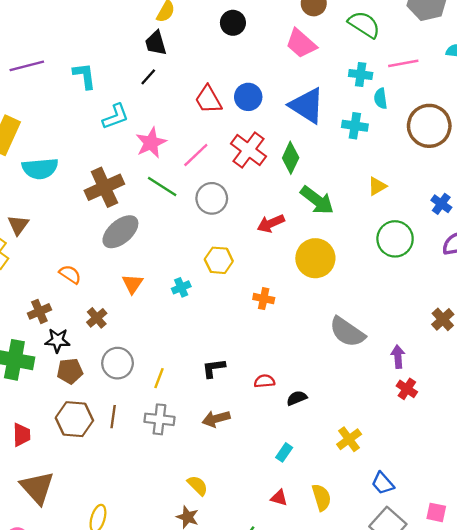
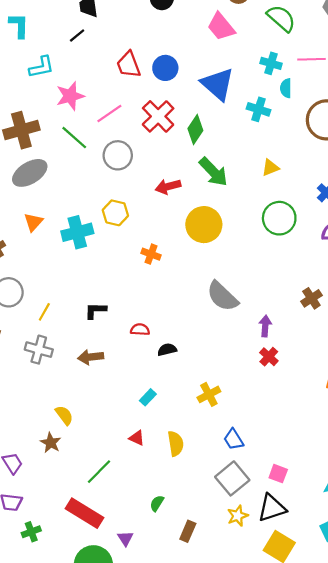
cyan cross: (181, 287) -> (77, 232), size x1.8

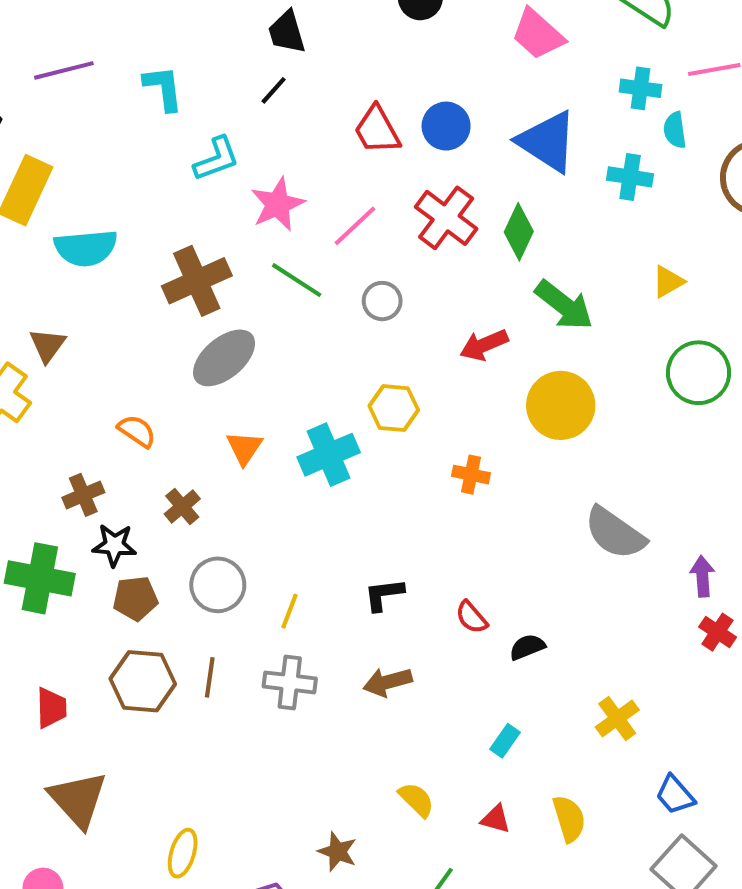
gray circle: (118, 155) -> (382, 301), size x0.7
red semicircle: (140, 329) -> (472, 617), turned -126
yellow semicircle: (64, 415) -> (416, 800), moved

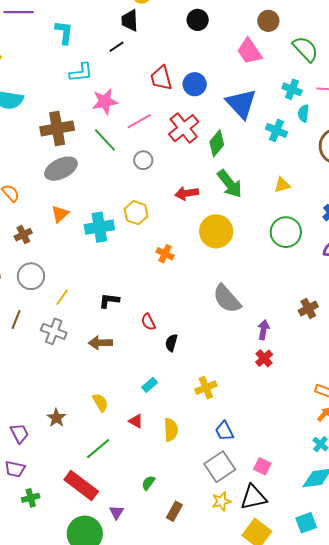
black semicircle: (527, 647) -> (171, 343), turned -66

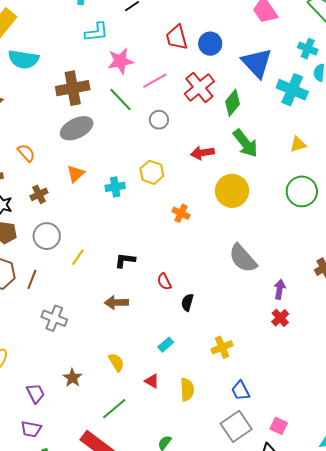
cyan cross: (276, 130) -> (292, 90), size x1.4
cyan cross: (99, 227) -> (115, 187), size x0.7
gray cross: (54, 331) -> (54, 318), moved

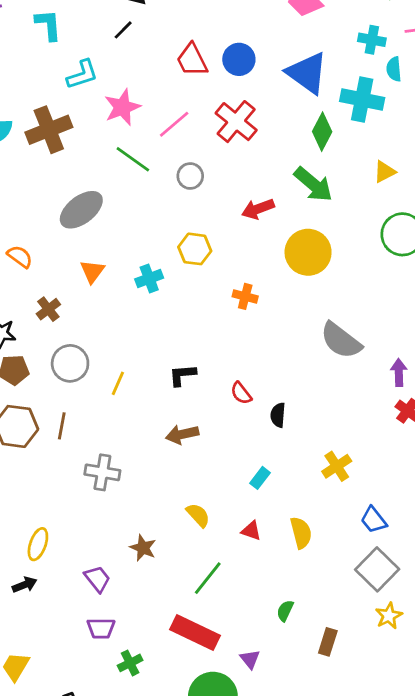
brown cross: (73, 88) -> (49, 130), moved
green diamond: (232, 103) -> (322, 132), moved

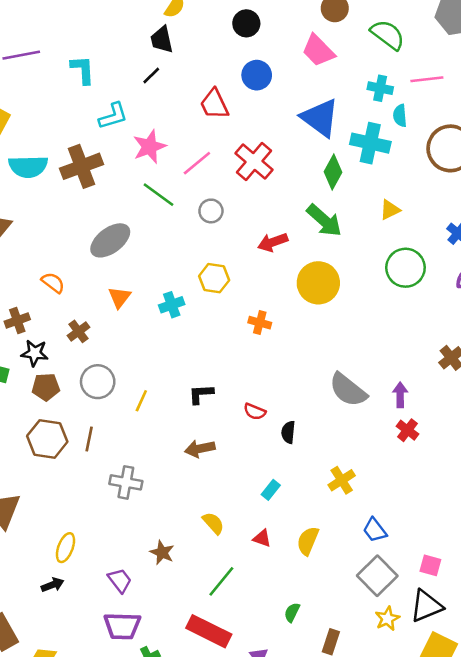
blue circle: (239, 59) -> (257, 75), moved
gray semicircle: (341, 341) -> (348, 390), moved
red semicircle: (241, 393) -> (255, 412), turned -30
yellow semicircle: (301, 533) -> (308, 541), turned -144
purple trapezoid: (101, 628) -> (122, 626), size x1.4

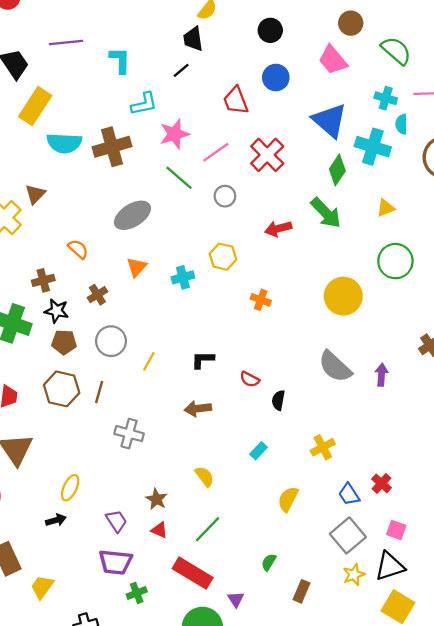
yellow circle: (318, 283) -> (343, 296), moved
red cross: (407, 430) -> (381, 483), moved
red triangle: (262, 538) -> (159, 530), moved

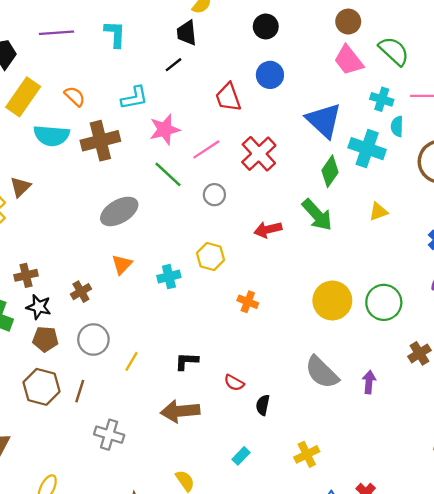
cyan L-shape: (120, 60) -> (115, 34), moved
pink trapezoid: (333, 60) -> (349, 60), moved
orange semicircle: (78, 249) -> (75, 96), moved
green circle: (395, 261) -> (384, 302), moved
brown arrow: (198, 409) -> (180, 411), size x1.4

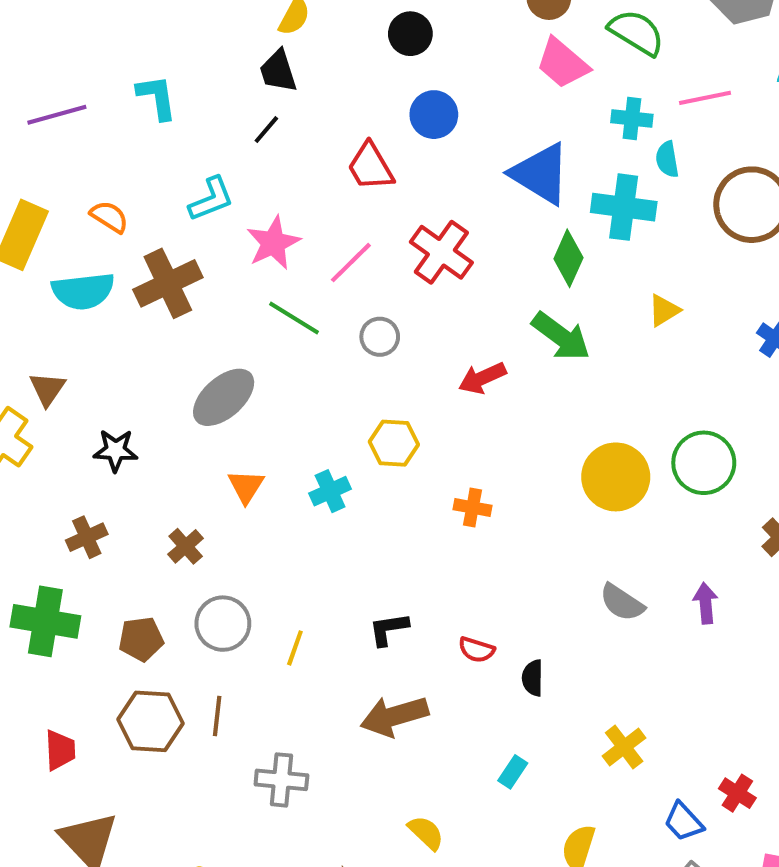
black star: (39, 307) -> (116, 450), moved
gray semicircle: (322, 372) -> (622, 603), size x0.7

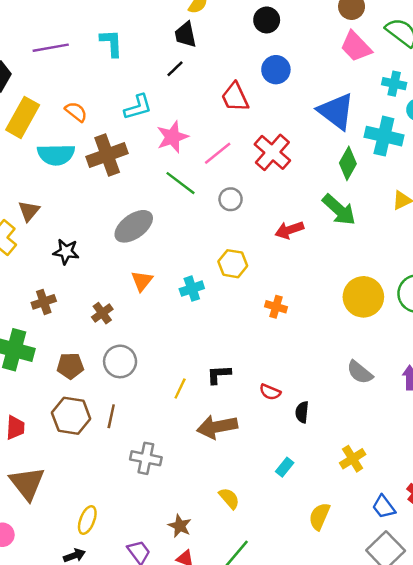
yellow line: (295, 648) -> (180, 388), moved

